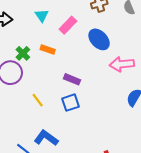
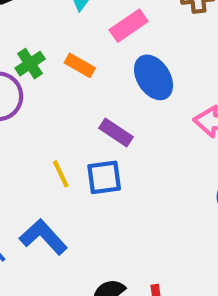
blue ellipse: (99, 39) -> (154, 77), moved
yellow line: (38, 100) -> (61, 174), moved

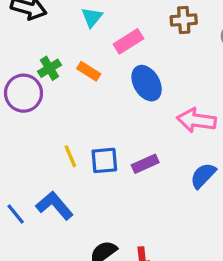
purple rectangle: (116, 133) -> (145, 164), moved, turned -60

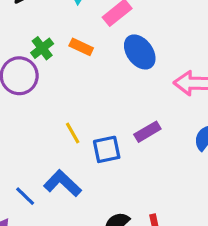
blue square: (104, 160) -> (107, 149), moved

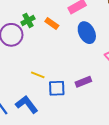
yellow line: (73, 133) -> (38, 75), turned -48

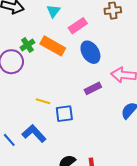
orange rectangle: (52, 24) -> (53, 46), size x1.6
purple rectangle: (83, 82) -> (93, 88), moved

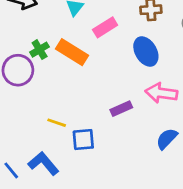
blue ellipse: (90, 52) -> (146, 51), moved

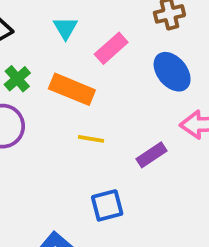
green cross: (40, 50) -> (17, 79), moved
yellow line: (57, 123) -> (91, 139), moved

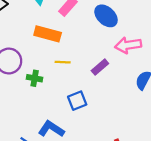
green cross: (17, 79) -> (35, 78), moved, turned -32

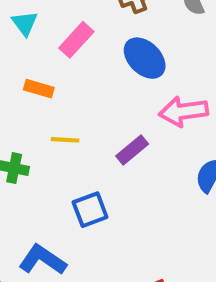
orange rectangle: (48, 34) -> (39, 89), size x0.6

